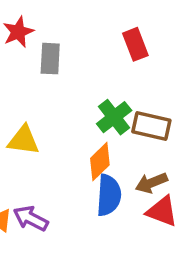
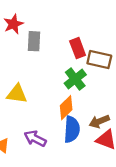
red rectangle: (135, 44) -> (78, 48), moved
brown rectangle: (151, 126) -> (99, 60), moved
purple arrow: (31, 218) -> (35, 139), moved

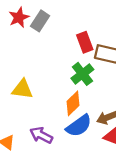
gray rectangle: (34, 41) -> (40, 21), moved, turned 30
blue semicircle: (72, 129) -> (79, 126), turned 50

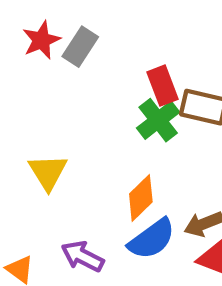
green cross: (82, 74) -> (158, 120), moved
yellow triangle: (22, 89) -> (48, 172), turned 50

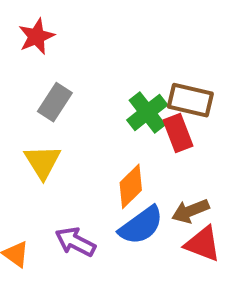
gray rectangle: (80, 47) -> (55, 102), moved
red rectangle: (162, 86) -> (178, 133), moved

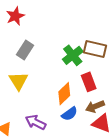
red rectangle: (178, 133) -> (89, 82), moved
blue semicircle: (141, 225) -> (70, 114), size x0.7

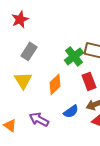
orange diamond: (64, 94) -> (55, 84), moved

